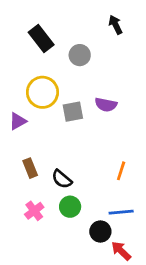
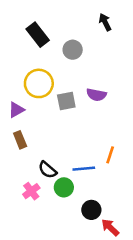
brown rectangle: (30, 168) -> (20, 140), moved
black semicircle: (62, 179) -> (48, 170), moved
blue line: (121, 212) -> (84, 169), moved

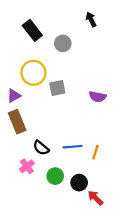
purple semicircle: (96, 95) -> (98, 97), moved
brown rectangle: (20, 140) -> (17, 122), size x1.5
orange line: (110, 155) -> (95, 152), moved
green circle: (64, 187) -> (55, 176), moved

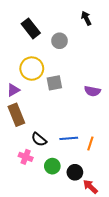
pink cross: (27, 166) -> (26, 157), turned -32

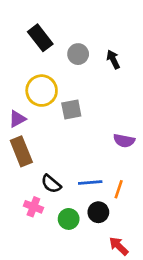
black arrow: (86, 18) -> (113, 59), moved
purple semicircle: (92, 91) -> (124, 141), moved
black circle: (75, 172) -> (98, 212), moved

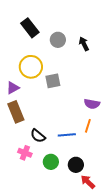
orange line: (119, 189) -> (88, 126), moved
black circle: (98, 212) -> (76, 165), moved

